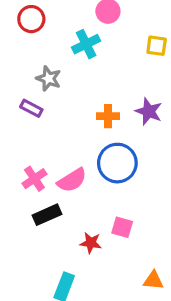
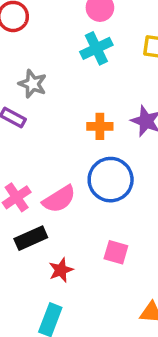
cyan cross: (86, 44) -> (96, 48), moved
red star: (91, 243) -> (61, 270), moved, turned -30

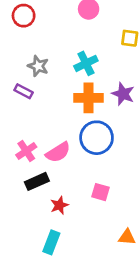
cyan cross: (96, 48) -> (86, 63), moved
orange cross: (100, 126) -> (89, 98), size x1.5

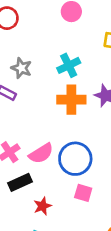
blue circle: (97, 138) -> (75, 159), moved

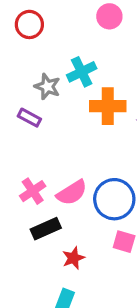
cyan cross: (69, 65) -> (82, 72), moved
orange cross: (71, 100) -> (108, 106), moved

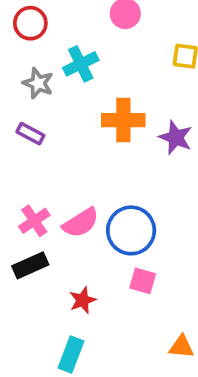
cyan cross: (82, 72) -> (81, 64), moved
gray star: (47, 87) -> (38, 83), moved
black rectangle: (46, 229) -> (30, 265), moved

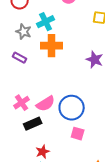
orange cross: (123, 120) -> (52, 46), moved
black rectangle: (30, 265) -> (33, 124), moved
red star: (83, 300) -> (43, 152), moved

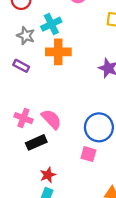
pink cross: (22, 103) -> (23, 118), turned -35
pink semicircle: (46, 104) -> (51, 119), turned -102
blue circle: (72, 108) -> (99, 127), moved

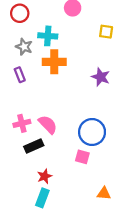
cyan cross: (51, 24) -> (48, 36), turned 30
purple rectangle: (21, 66) -> (20, 75), turned 40
pink cross: (23, 118) -> (22, 123), turned -35

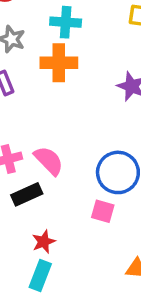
cyan cross: (48, 36) -> (66, 22), moved

